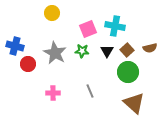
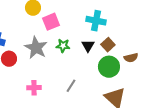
pink square: (88, 29) -> (51, 22), moved
brown semicircle: (150, 48) -> (131, 58), moved
gray line: (90, 91) -> (71, 86), turned 56

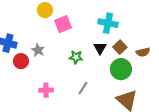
green star: (63, 46) -> (76, 57), moved
gray star: (36, 48) -> (38, 50), moved, size x0.6
brown semicircle: (131, 58) -> (143, 52), moved

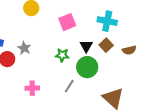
cyan cross: (108, 23) -> (107, 21), moved
pink square: (63, 24) -> (67, 22), moved
green circle: (121, 69) -> (87, 67), moved

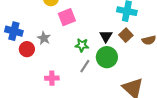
pink square: (67, 22) -> (67, 17), moved
gray line: (69, 86) -> (85, 66), moved

